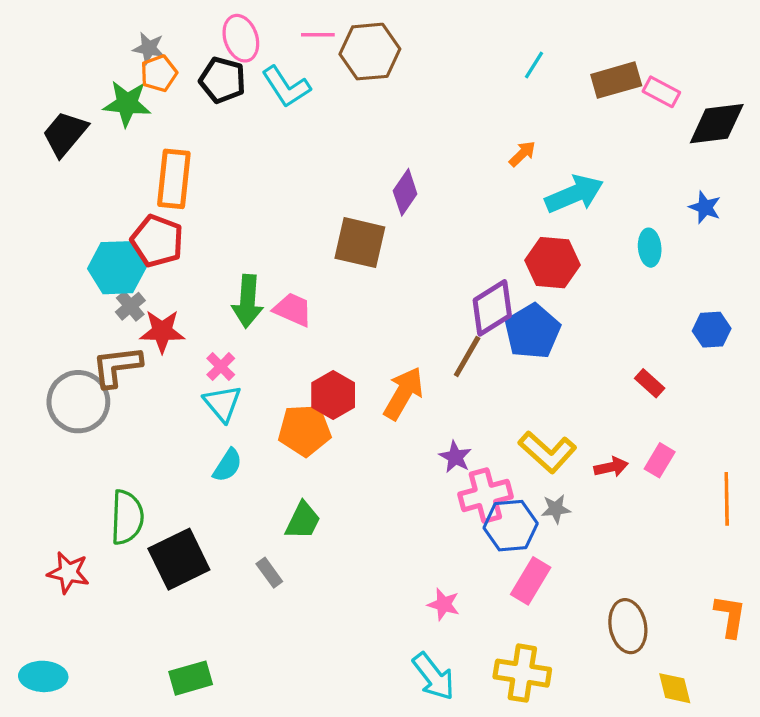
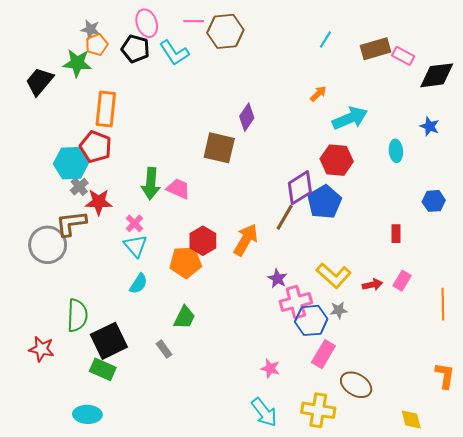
red rectangle: (650, 383) -> (396, 234), turned 48
brown ellipse: (628, 626) -> (356, 385), moved, turned -48
cyan ellipse: (43, 676) -> (87, 414), moved
green rectangle: (191, 678) -> (103, 369), moved, turned 40

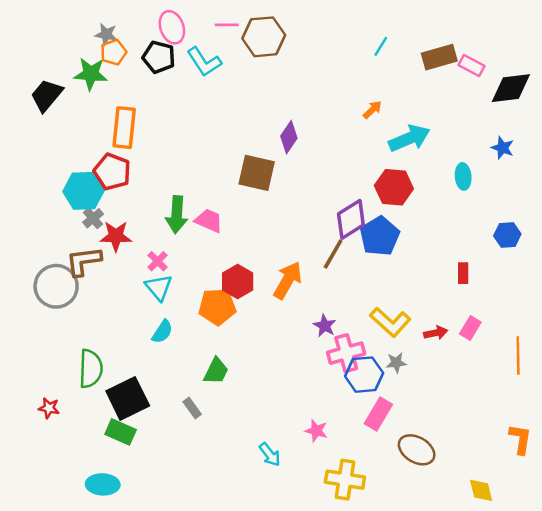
red star: (41, 349) -> (49, 408), size x0.7
yellow cross: (318, 410) -> (345, 480), moved
cyan arrow: (264, 412) -> (270, 455), moved, size x0.7

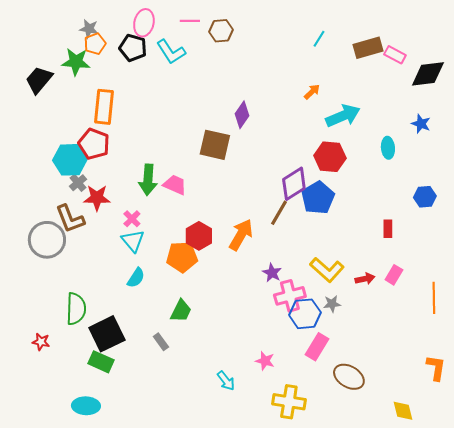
pink ellipse: (172, 27) -> (144, 23), turned 32
brown hexagon: (264, 37) -> (221, 31), size x0.7
brown L-shape: (84, 261) -> (70, 219), turned -104

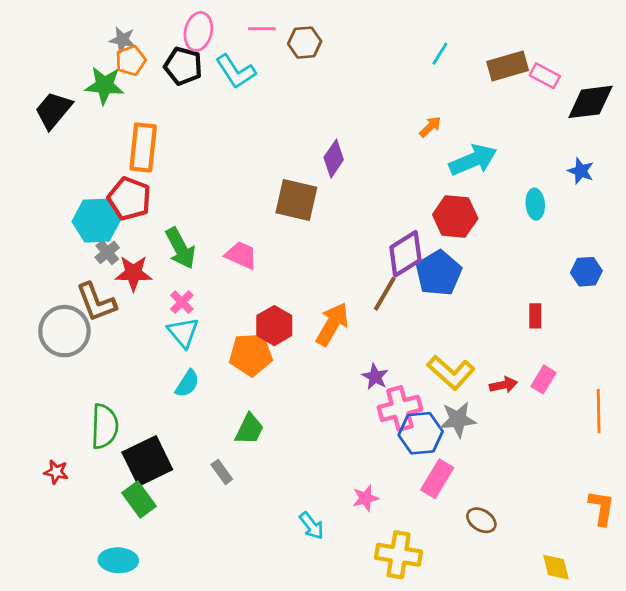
green arrow: (148, 180) -> (180, 248), moved, turned -32
gray star: (332, 304) -> (458, 419), size x1.5
pink star: (265, 361) -> (365, 498), turned -30
green rectangle: (101, 362) -> (139, 500), turned 30
brown ellipse: (349, 377) -> (481, 520), size x0.7

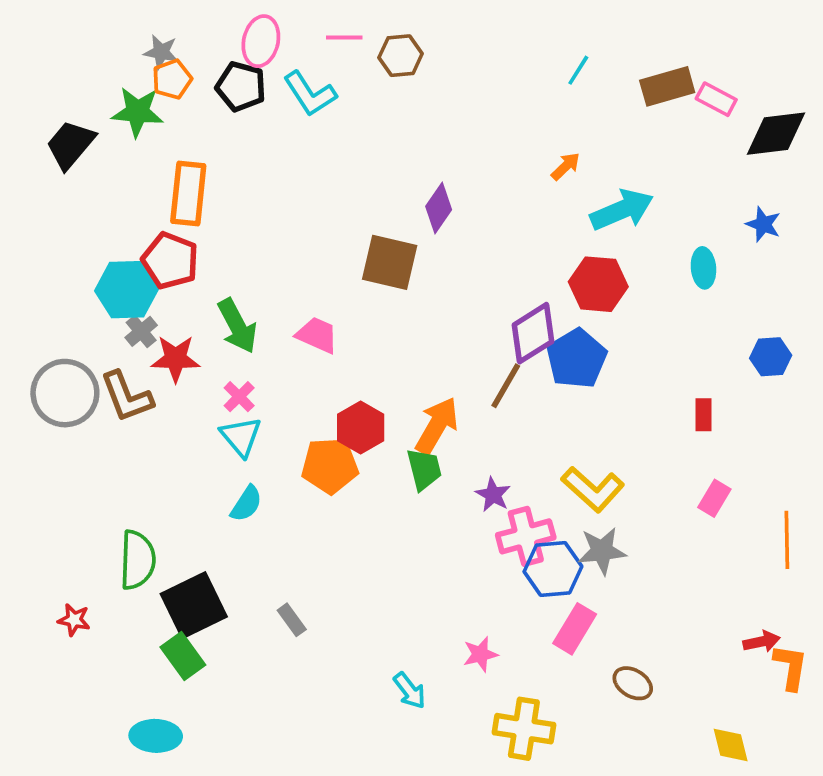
gray circle: (64, 331) -> (65, 393), moved
red arrow: (503, 385) -> (762, 642), moved
green trapezoid: (249, 429) -> (424, 469), moved, turned -40

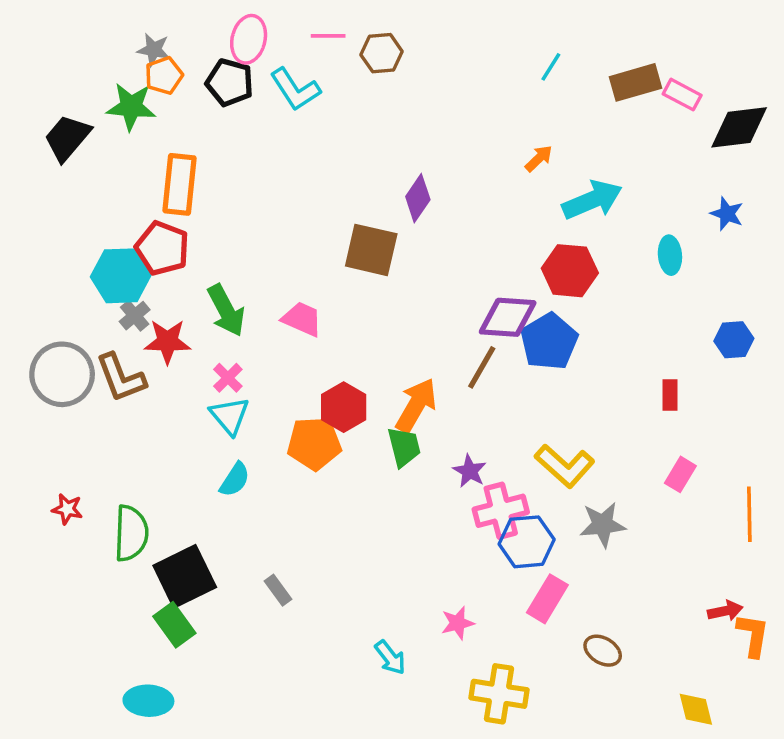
purple diamond: (533, 333) -> (508, 317), turned 36
gray star: (602, 551) -> (603, 525), moved
red star: (74, 620) -> (67, 509), moved

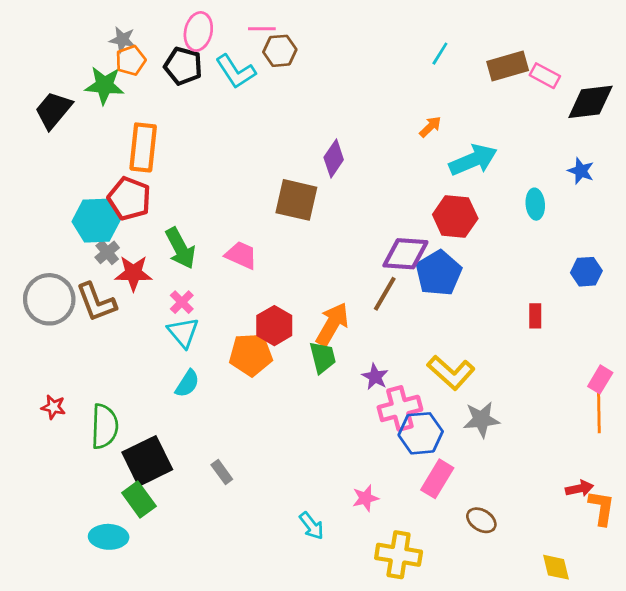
brown hexagon: (382, 53) -> (280, 51), moved
pink rectangle: (680, 474) -> (600, 379), moved
cyan ellipse: (148, 701) -> (109, 537), moved

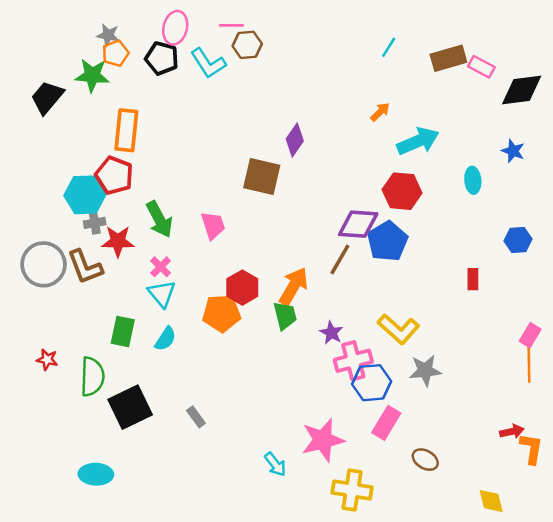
gray cross: (107, 252) -> (95, 223), turned 30
pink trapezoid: (241, 255) -> (213, 225), turned 48
pink star: (365, 498) -> (323, 440), size x1.8
green rectangle: (139, 500) -> (123, 331), moved, turned 48

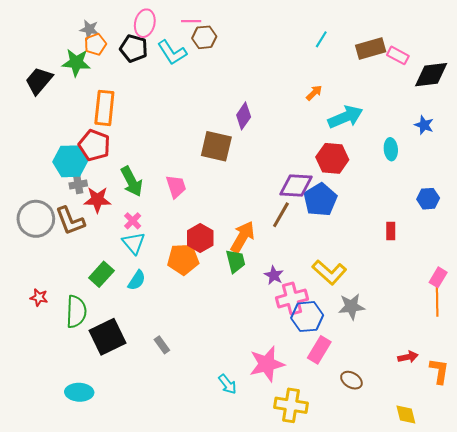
green rectangle: (123, 331) -> (101, 274), turned 30
red arrow: (512, 431) -> (408, 357), moved

